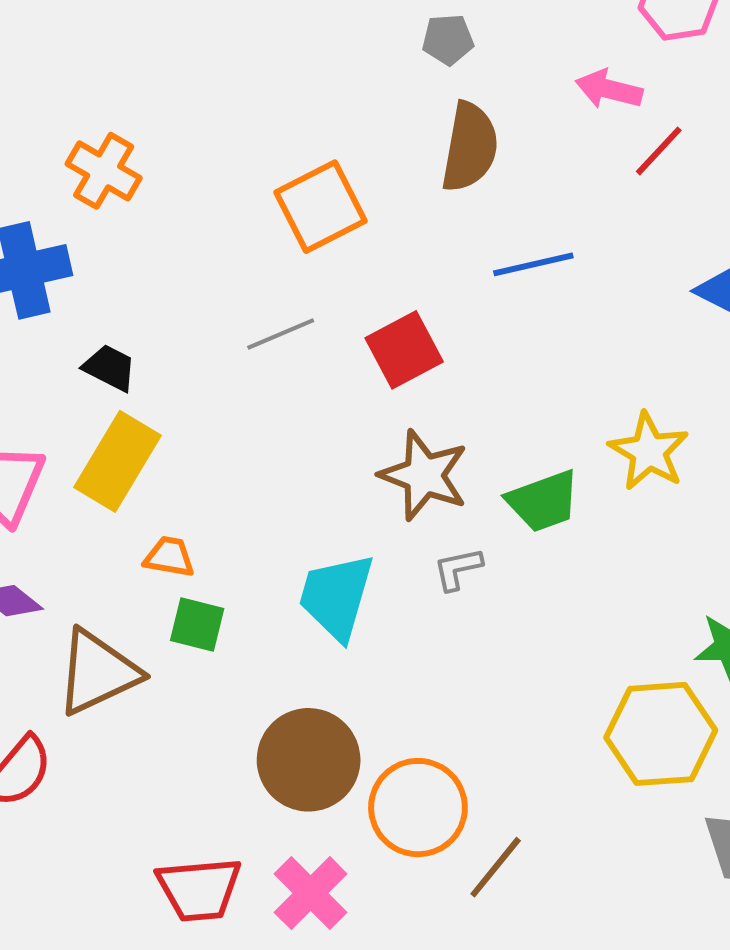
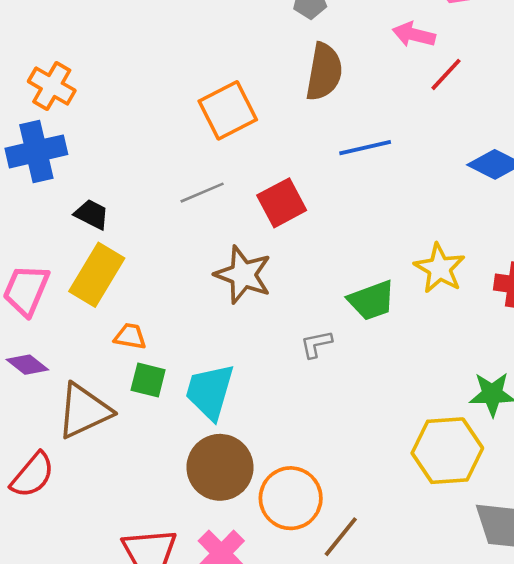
orange cross: (104, 171) -> (52, 86), moved
brown star: (424, 475) -> (243, 275), moved
cyan trapezoid: (336, 597) -> (210, 392), moved

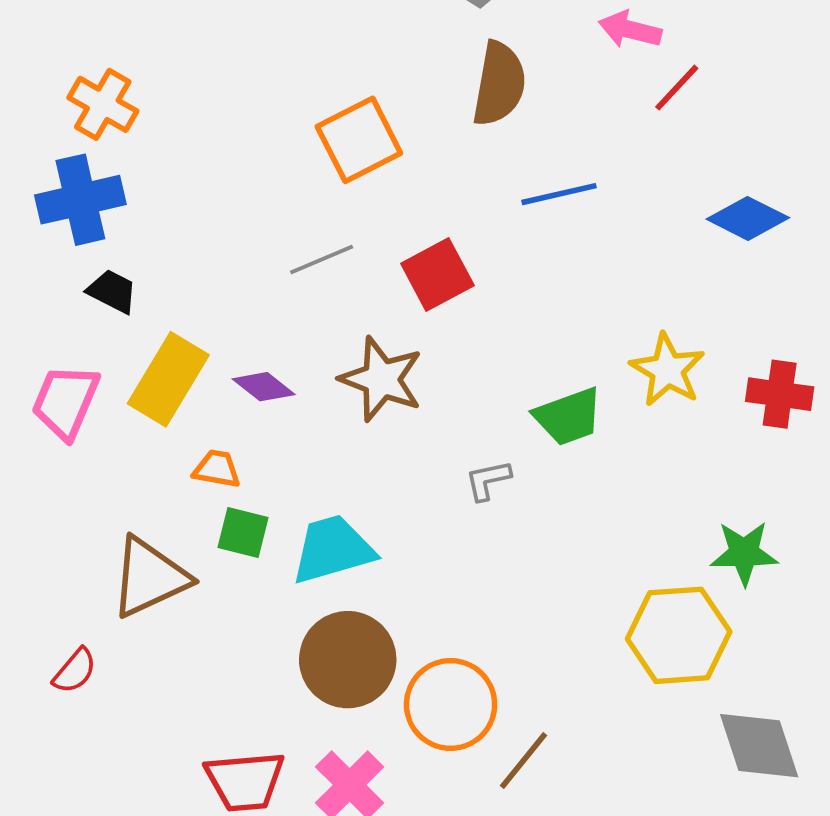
black trapezoid: (92, 214) -> (112, 291), moved
purple diamond: (27, 365) -> (264, 387), moved
cyan trapezoid: (210, 392) -> (333, 549), turned 58
red semicircle: (33, 475) -> (75, 671), size x0.7

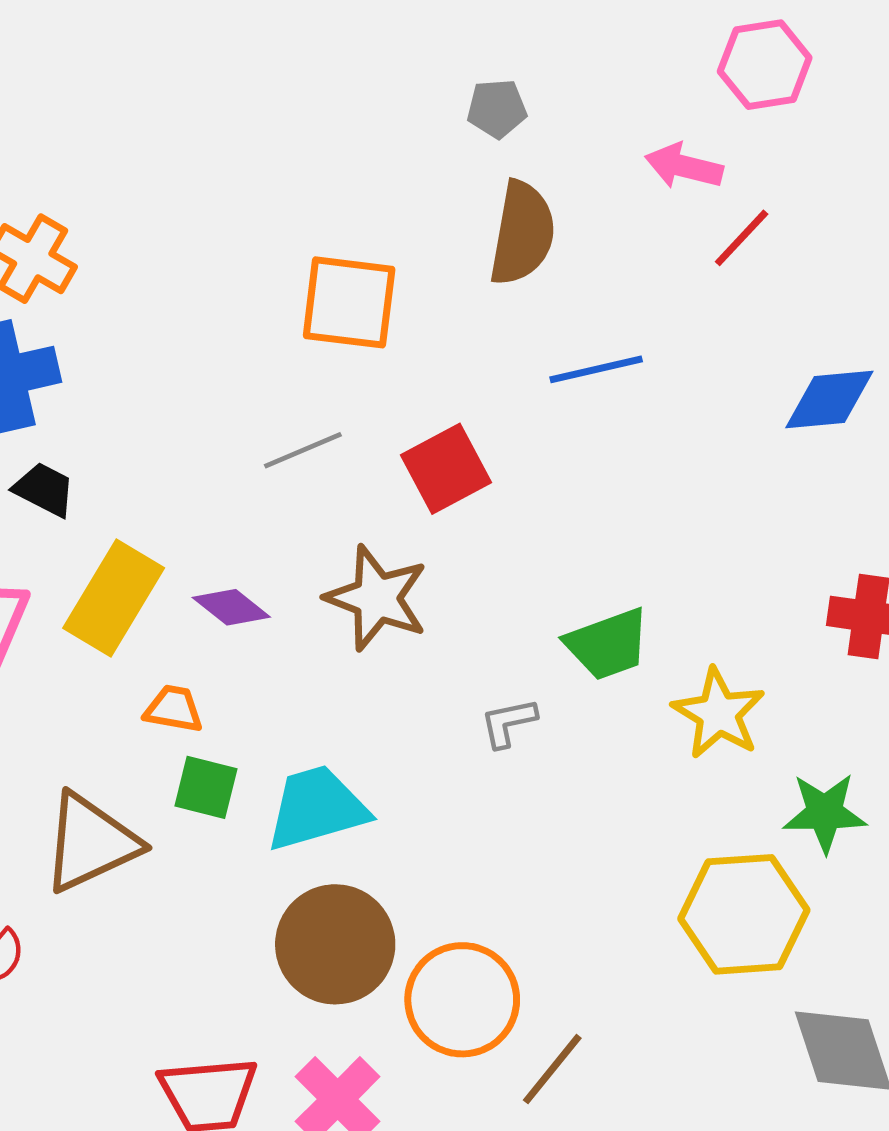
orange square: (359, 140) -> (349, 302), turned 34
blue diamond: (748, 218) -> (829, 399), turned -32
yellow star: (667, 370) -> (718, 713), moved

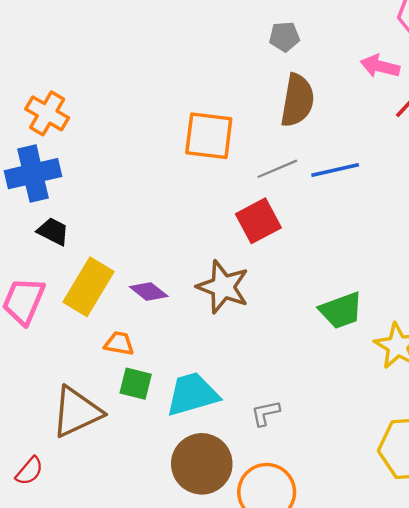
gray line: (303, 450) -> (277, 169), moved
gray L-shape: (508, 723) -> (265, 413), moved

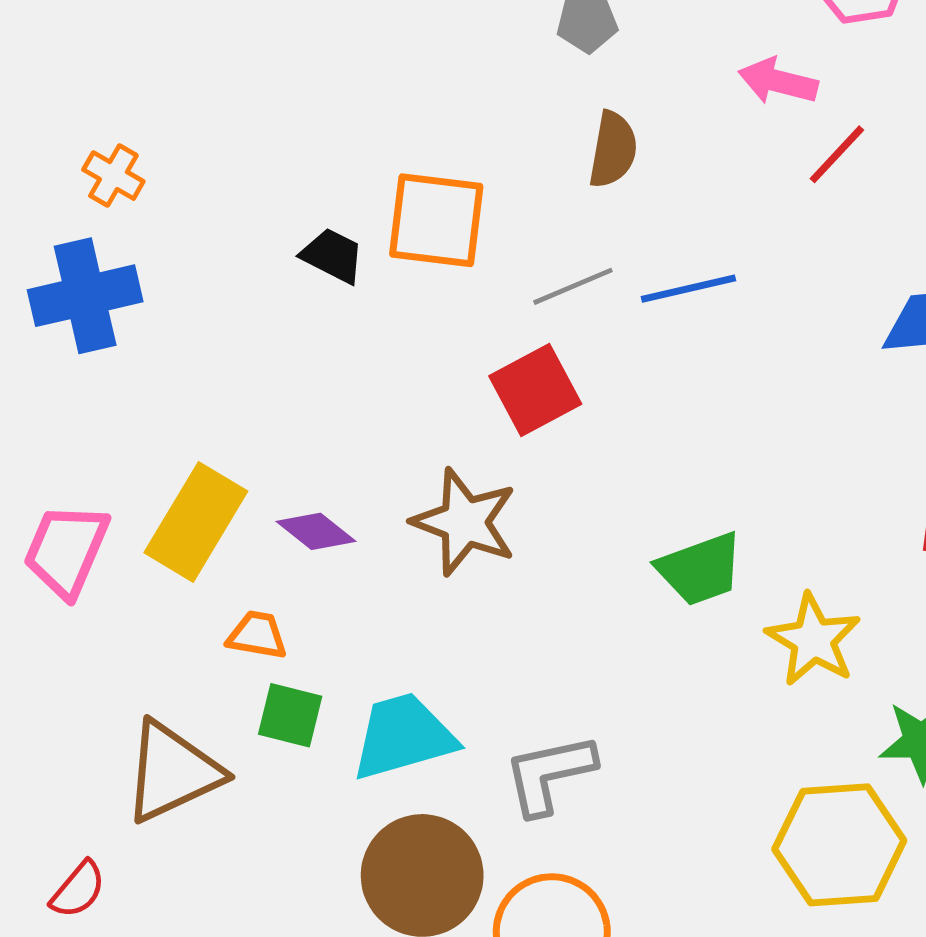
brown semicircle: (297, 100) -> (613, 150), size x0.7
orange cross: (47, 113) -> (113, 176), size x0.7
black trapezoid: (53, 231) -> (333, 256), moved
gray L-shape: (265, 413) -> (549, 774), size x1.6

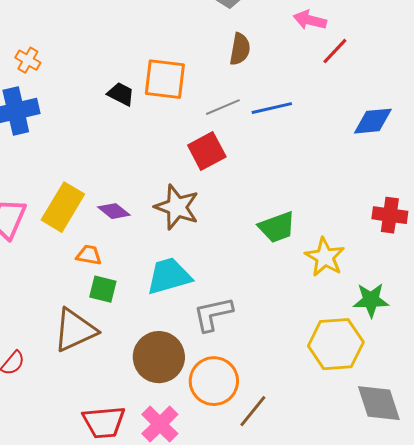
cyan trapezoid: (403, 736) -> (169, 276), moved
brown triangle: (172, 772) -> (75, 330), moved

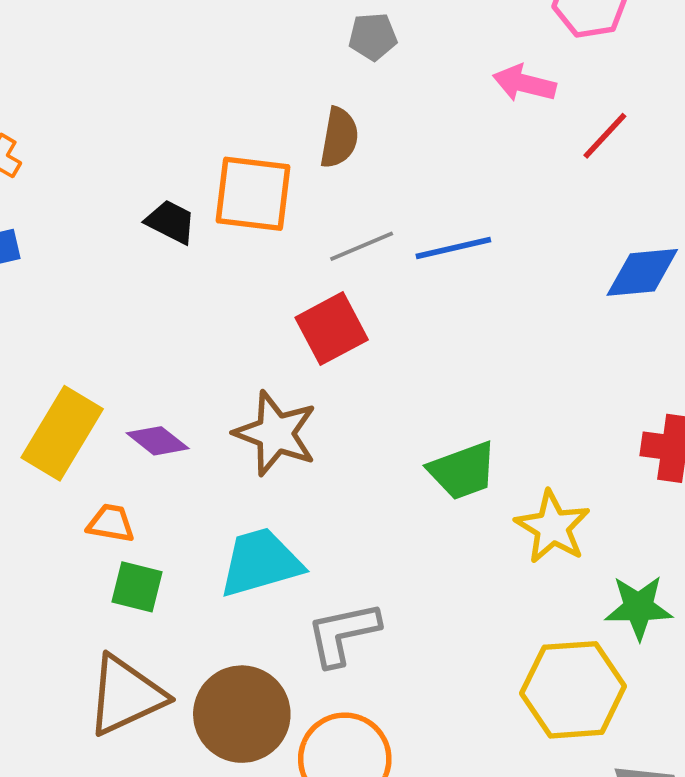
brown semicircle: (240, 49) -> (339, 138), moved
red line: (335, 51) -> (605, 136), moved
brown triangle: (75, 330) -> (126, 695), moved

